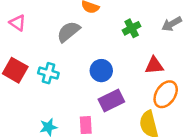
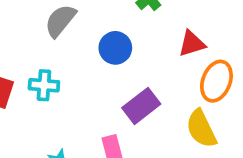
blue circle: (101, 71) -> (115, 48), moved

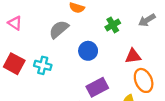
orange ellipse: (216, 81) -> (144, 80), turned -55

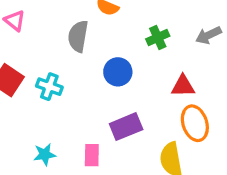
gray semicircle: (59, 29) -> (78, 36), turned -45

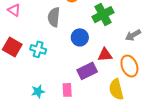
gray arrow: (208, 35) -> (133, 35), moved
green cross: (158, 37) -> (103, 15), size x1.5
red triangle: (183, 86) -> (105, 55), moved

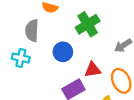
cyan cross: (38, 49) -> (21, 58), moved

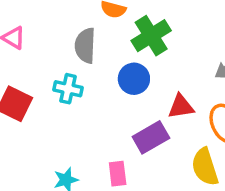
green cross: (88, 24) -> (151, 36), moved

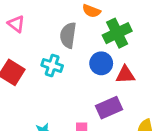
red triangle: (181, 107) -> (125, 75), moved

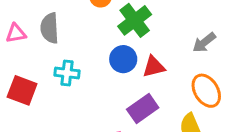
pink triangle: (16, 24) -> (16, 33), turned -36
gray semicircle: (68, 35) -> (50, 28), moved

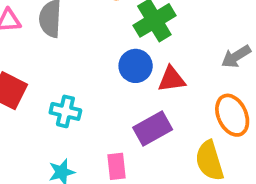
cyan cross: (67, 73) -> (65, 111), moved

